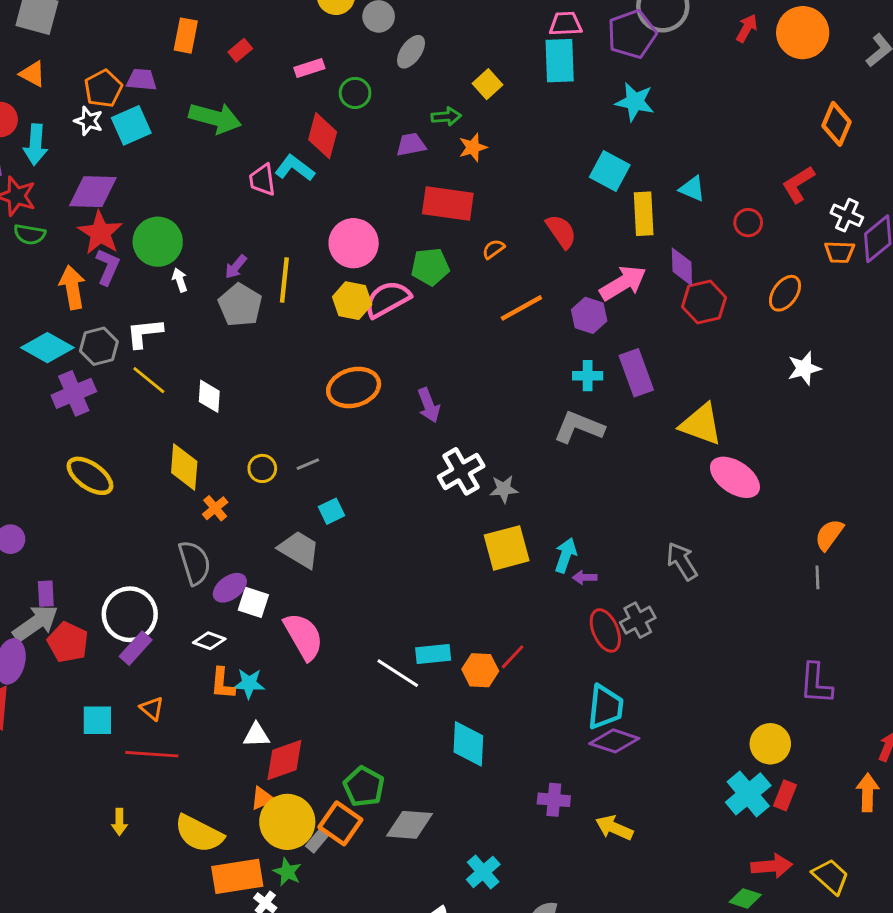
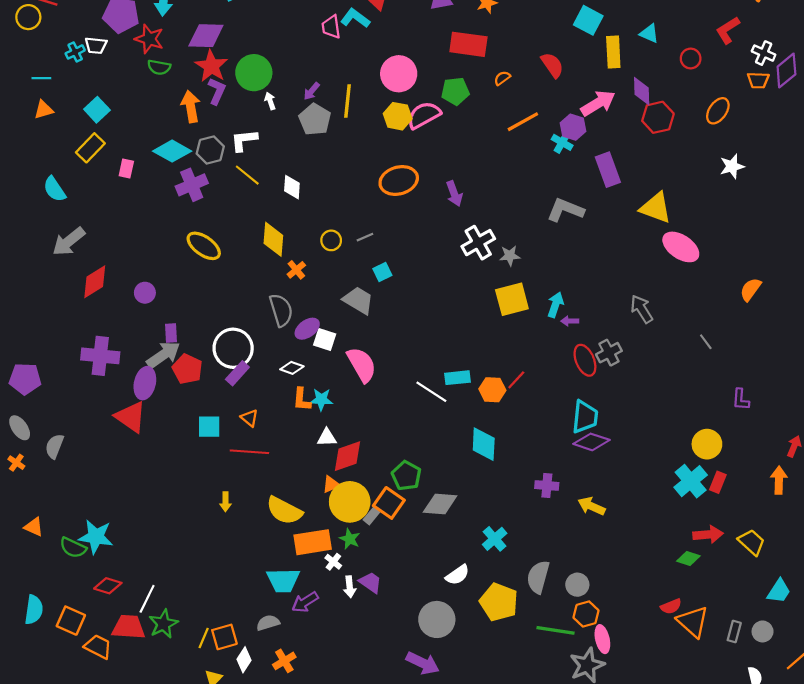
cyan cross: (588, 376) -> (562, 142), moved, turned 30
gray line: (817, 577) -> (706, 342), moved, turned -35
purple L-shape: (816, 683) -> (741, 399), size x0.7

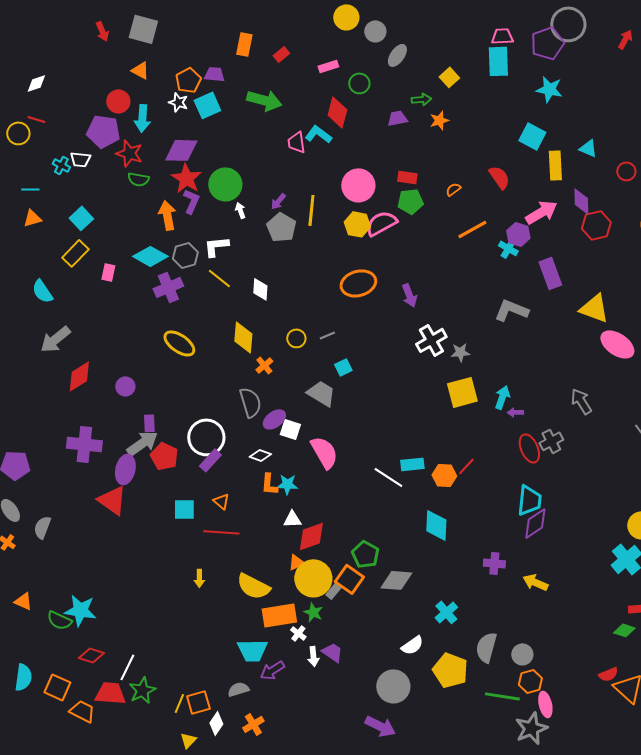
red rectangle: (468, 44) -> (407, 177), moved, size x0.6
cyan cross: (75, 52) -> (61, 165), turned -36
purple diamond: (591, 442) -> (535, 523), turned -52

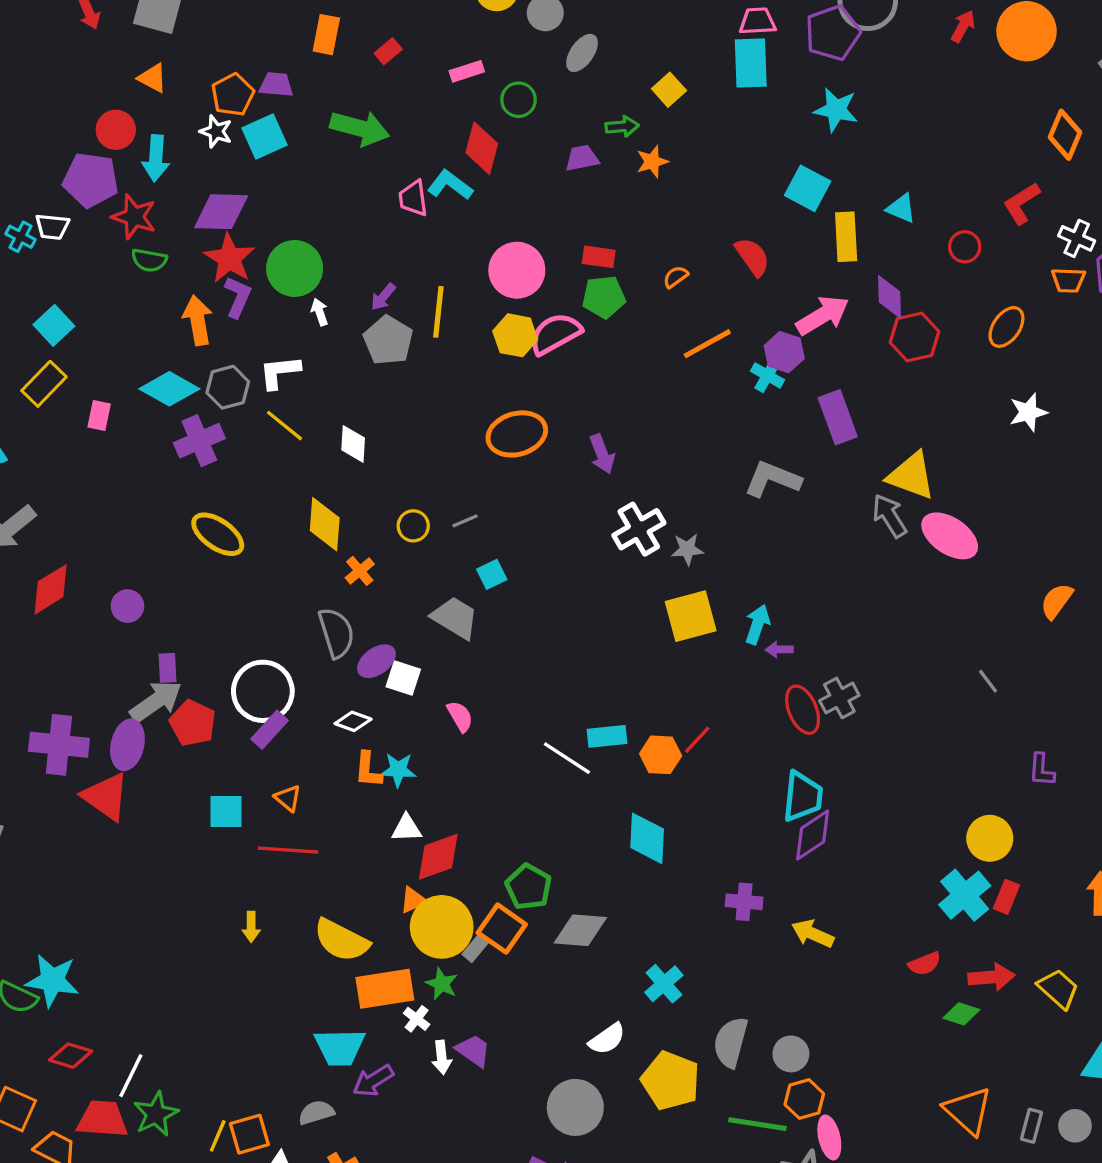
gray arrow: (581, 401) -> (889, 516), moved
purple cross: (84, 444) -> (59, 745), moved
pink semicircle: (324, 452) -> (460, 716), size x0.6
red semicircle: (608, 674) -> (925, 964), moved

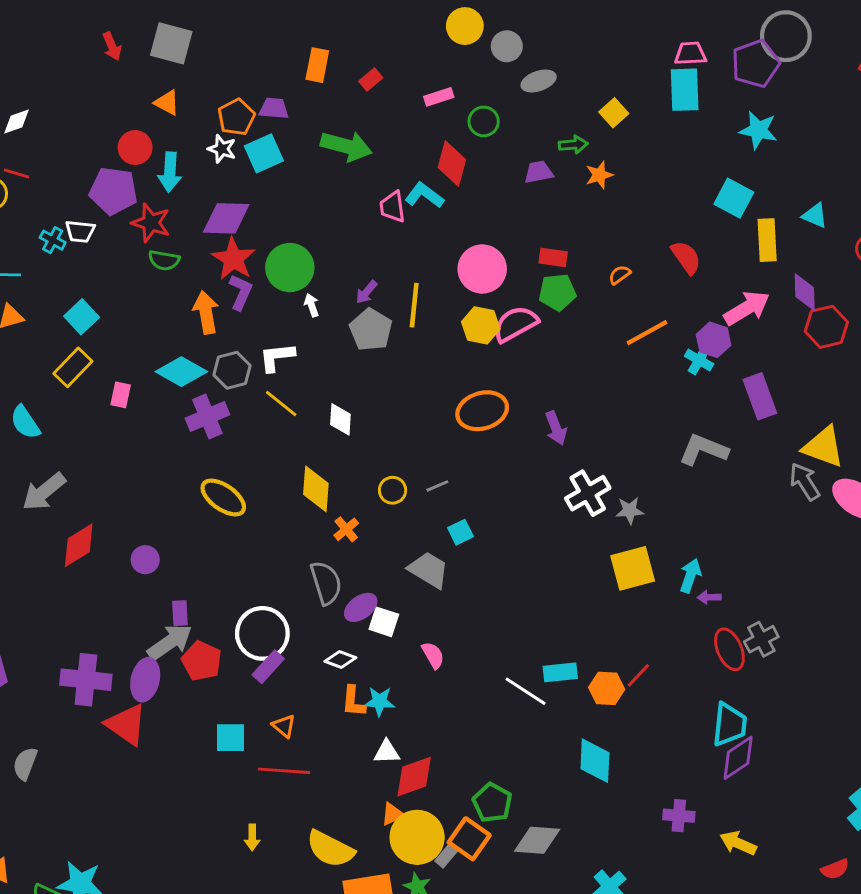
gray ellipse: (582, 53) -> (539, 81), turned 36

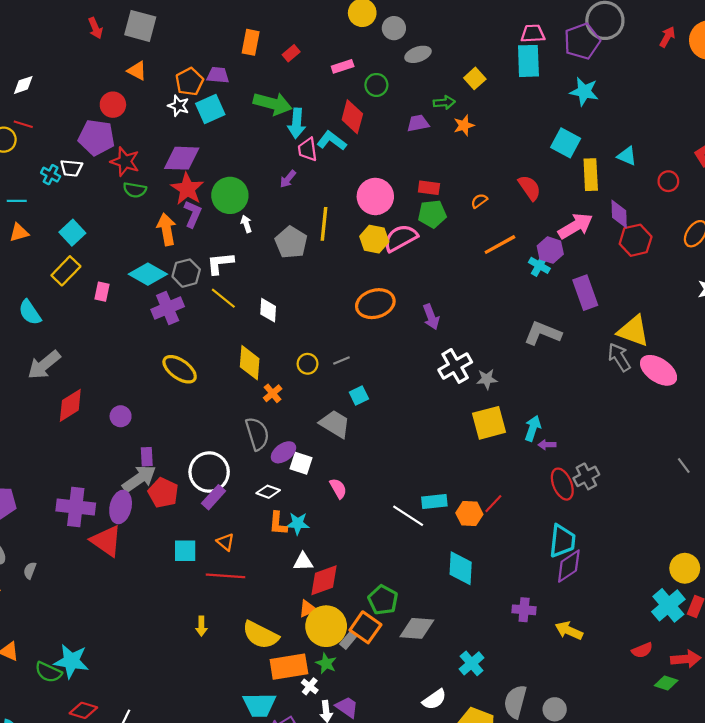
cyan arrow: (170, 172) -> (297, 123), moved
purple arrow: (366, 292) -> (288, 179), moved
gray semicircle: (25, 764) -> (30, 570), size x0.7

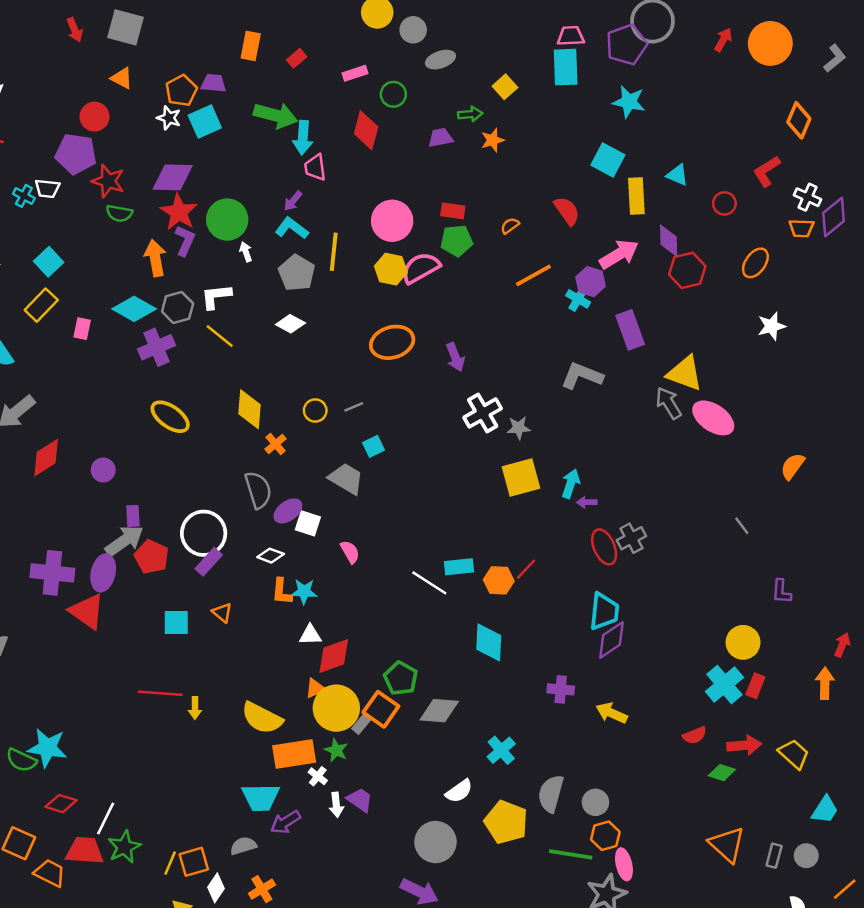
cyan L-shape: (332, 141) -> (292, 228), moved
white diamond: (268, 310) -> (290, 324), moved, turned -65
red line: (226, 576) -> (160, 693), moved

